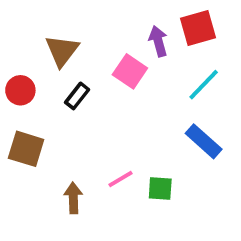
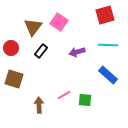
purple arrow: (158, 41) -> (77, 52), moved, turned -91
pink square: (130, 71) -> (59, 22), moved
cyan line: (204, 85) -> (108, 45), turned 48

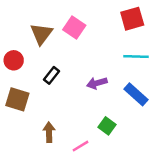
black rectangle: (41, 51) -> (51, 75), moved
purple arrow: (77, 52) -> (97, 83), moved
pink line: (64, 95) -> (80, 146), moved
green square: (85, 100) -> (107, 126), turned 32

